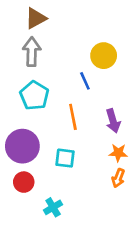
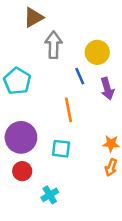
gray arrow: (32, 52) -> (53, 45), moved
cyan pentagon: (34, 96) -> (17, 81), moved
purple arrow: (113, 121) -> (107, 89), moved

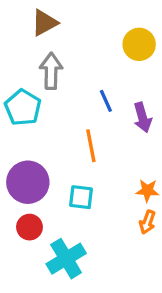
gray arrow: (53, 45) -> (51, 71), moved
yellow circle: (97, 52) -> (139, 44), moved
cyan cross: (50, 195) -> (66, 259), size x1.6

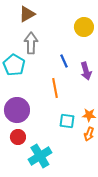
cyan square: (81, 197) -> (67, 121), moved

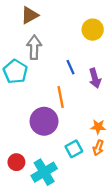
purple circle: (17, 110) -> (44, 121), moved
cyan square: (67, 121) -> (74, 149), moved, turned -35
red circle: (18, 137) -> (16, 162), moved

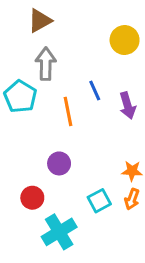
orange line: (61, 97) -> (68, 111), moved
purple circle: (44, 121) -> (59, 163), size x0.6
red circle: (16, 162) -> (32, 198), moved

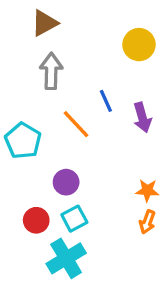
cyan pentagon: (20, 97) -> (23, 141), moved
orange line: (68, 111) -> (76, 124), turned -32
cyan square: (99, 201) -> (74, 219), moved

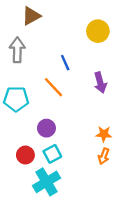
gray arrow: (51, 71) -> (17, 50), moved
blue line: (106, 101) -> (65, 63), moved
cyan pentagon: (23, 141) -> (16, 99), turned -30

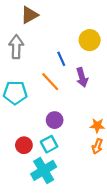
yellow circle: (98, 31) -> (90, 40), moved
purple arrow: (100, 83) -> (82, 77), moved
purple circle: (46, 128) -> (55, 120), moved

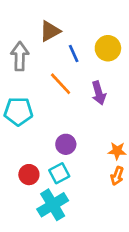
brown triangle: (29, 15) -> (50, 31), moved
blue line: (61, 59) -> (74, 53), moved
orange line: (50, 82) -> (61, 84), moved

